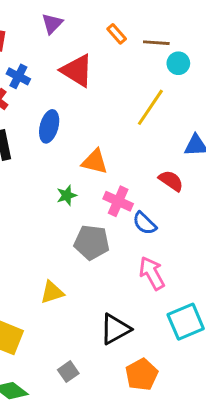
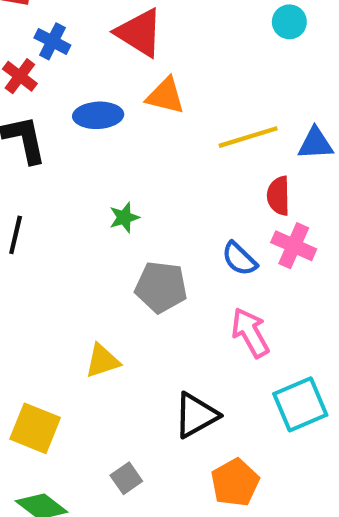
yellow line: (150, 107) -> (248, 137), moved, turned 39
blue ellipse: (49, 126) -> (98, 115), turned 72
orange triangle: (95, 162) -> (165, 96), moved
red semicircle: (171, 181) -> (278, 196), turned -125
pink cross: (118, 201) -> (294, 246), moved

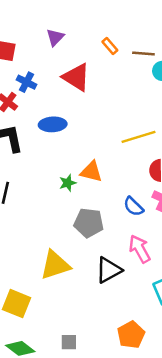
orange triangle: (165, 96) -> (91, 172), moved
yellow triangle: (102, 361) -> (55, 265), size x1.5
black triangle: (196, 415) -> (109, 270), moved
gray square: (126, 478) -> (69, 342), moved, turned 35

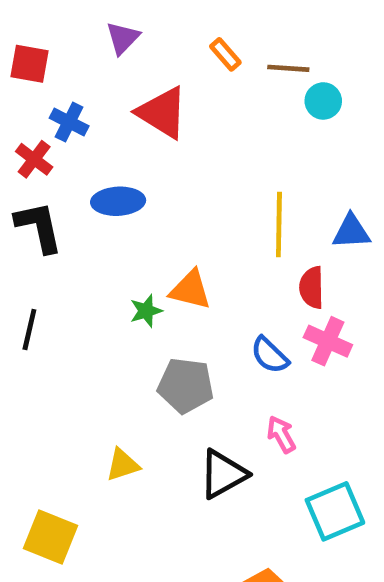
yellow line: (138, 137) -> (279, 225), turned -72
pink arrow: (140, 249) -> (281, 434), size x0.7
yellow triangle: (55, 265) -> (123, 465), size x0.6

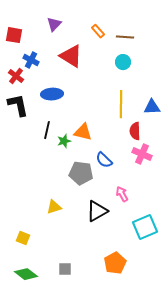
cyan circle: (323, 101) -> (123, 62), moved
black line: (29, 329) -> (47, 130), moved
blue semicircle: (270, 355) -> (104, 160), moved
yellow square: (50, 537) -> (23, 238), size x0.6

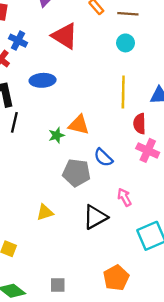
black line: (47, 130) -> (14, 122), moved

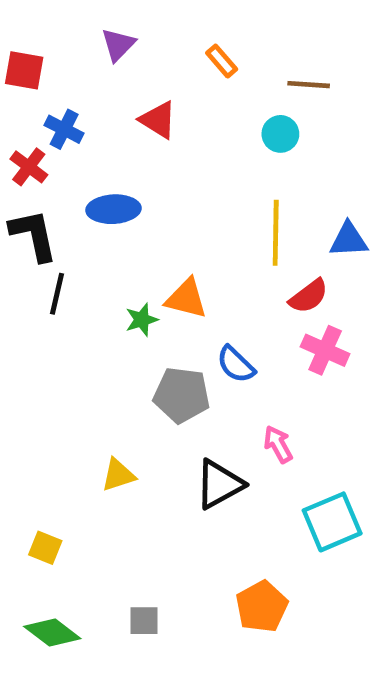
brown line: (128, 14) -> (309, 85), moved
red triangle: (65, 36) -> (158, 120), size x0.7
red semicircle: (140, 124) -> (309, 296), turned -126

